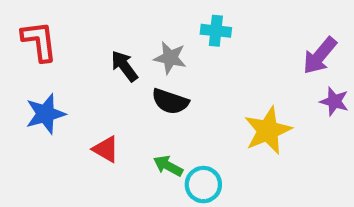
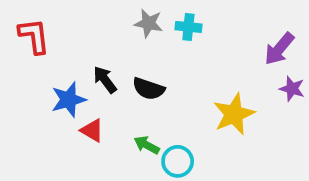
gray star: (170, 58) -> (148, 23), moved
black arrow: (124, 66) -> (105, 80), moved
blue star: (45, 114) -> (69, 100), moved

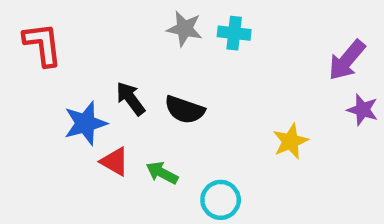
yellow star: (234, 114) -> (290, 141), size x0.7
green arrow: (147, 145) -> (162, 173), moved

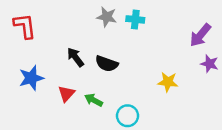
blue star: (85, 123) -> (31, 78), moved
yellow star: (290, 141) -> (168, 82), turned 30
red triangle: (115, 162) -> (66, 94), turned 42

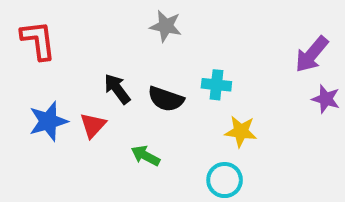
cyan cross: (135, 19) -> (216, 85), moved
yellow star: (168, 82) -> (241, 131), moved
red triangle: (66, 94) -> (93, 125), moved
cyan circle: (128, 116) -> (225, 180), moved

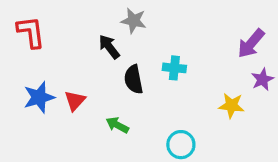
black arrow: (117, 89) -> (109, 47), moved
black semicircle: (166, 99) -> (134, 79), turned 60
purple star: (326, 99) -> (262, 79), turned 30
yellow star: (241, 131) -> (231, 105), moved

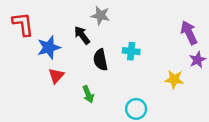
purple arrow: (251, 43) -> (189, 33), turned 115
blue star: (39, 97) -> (49, 47), moved
green arrow: (117, 125) -> (88, 94), turned -140

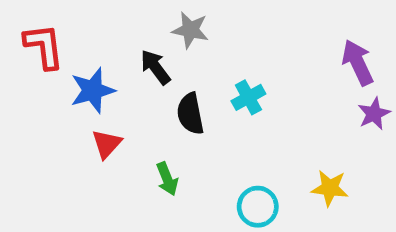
cyan cross: (131, 51) -> (248, 97), turned -35
yellow star: (174, 79) -> (330, 188), moved

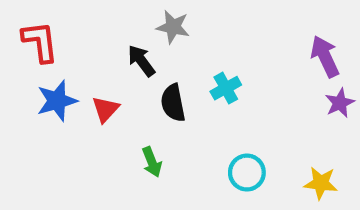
blue star: (93, 90) -> (57, 101), moved
red triangle: (107, 144) -> (105, 109), moved
yellow star: (330, 188) -> (321, 183), moved
cyan circle: (258, 207) -> (247, 173), moved

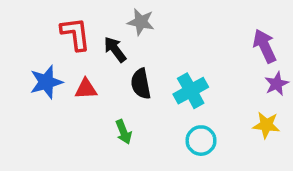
red L-shape: (40, 42) -> (75, 34), moved
cyan cross: (226, 88) -> (191, 91), moved, size x1.4
red triangle: (105, 109) -> (86, 89), turned 45
yellow star: (321, 183) -> (266, 125), moved

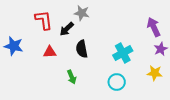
black arrow: (115, 49) -> (67, 29), turned -98
blue star: (46, 82) -> (14, 46), moved, turned 30
cyan cross: (191, 91) -> (123, 53), moved

